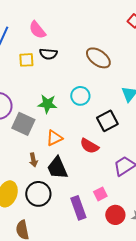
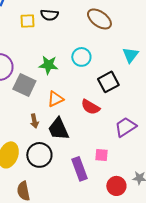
pink square: (100, 194) -> (101, 155), turned 32
red circle: (115, 215) -> (116, 186), moved

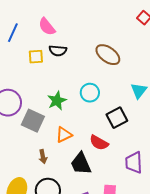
green star: (48, 65) -> (57, 101), turned -30
purple trapezoid: (125, 127) -> (134, 163), turned -60
black trapezoid: (58, 129) -> (81, 164), moved

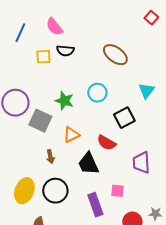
green star: (57, 101) -> (64, 101), turned -30

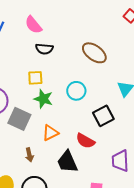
yellow square: (43, 57) -> (35, 78), moved

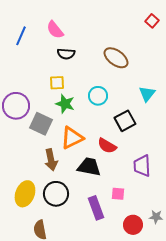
orange triangle: (50, 133) -> (72, 138), size x1.4
brown arrow: (29, 155) -> (51, 160), size x1.5
black trapezoid: (67, 162) -> (89, 167), turned 125

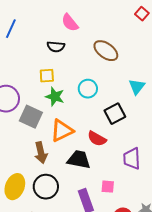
pink semicircle: (55, 30) -> (70, 23), moved

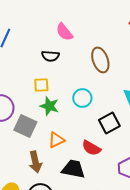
brown ellipse: (106, 51) -> (100, 60), turned 35
orange triangle: (62, 131) -> (56, 140), size x0.7

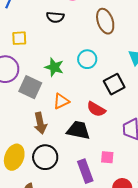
yellow square: (41, 85) -> (19, 38), moved

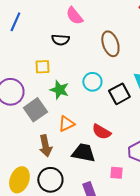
yellow square: (19, 38) -> (42, 67), moved
black square: (114, 84) -> (119, 94), moved
gray square: (30, 87) -> (35, 110), turned 30
pink square: (107, 157) -> (116, 173), moved

